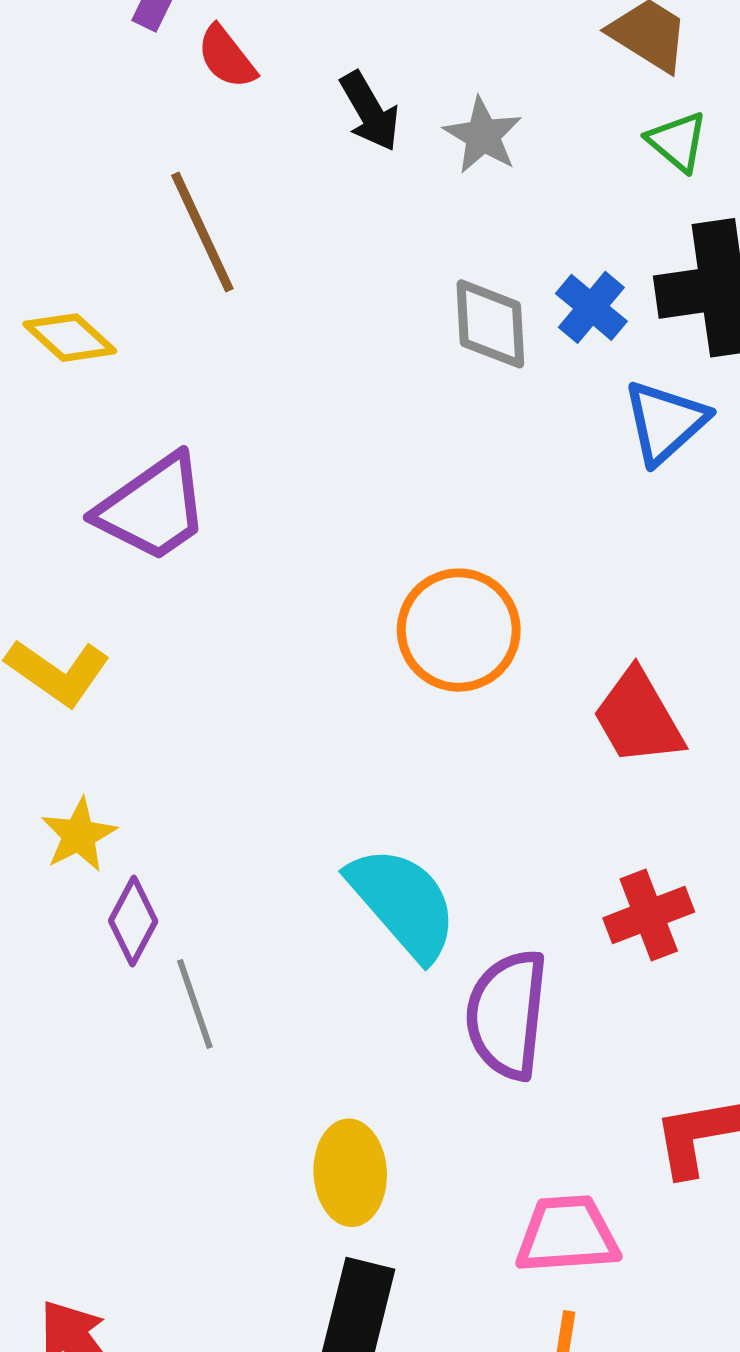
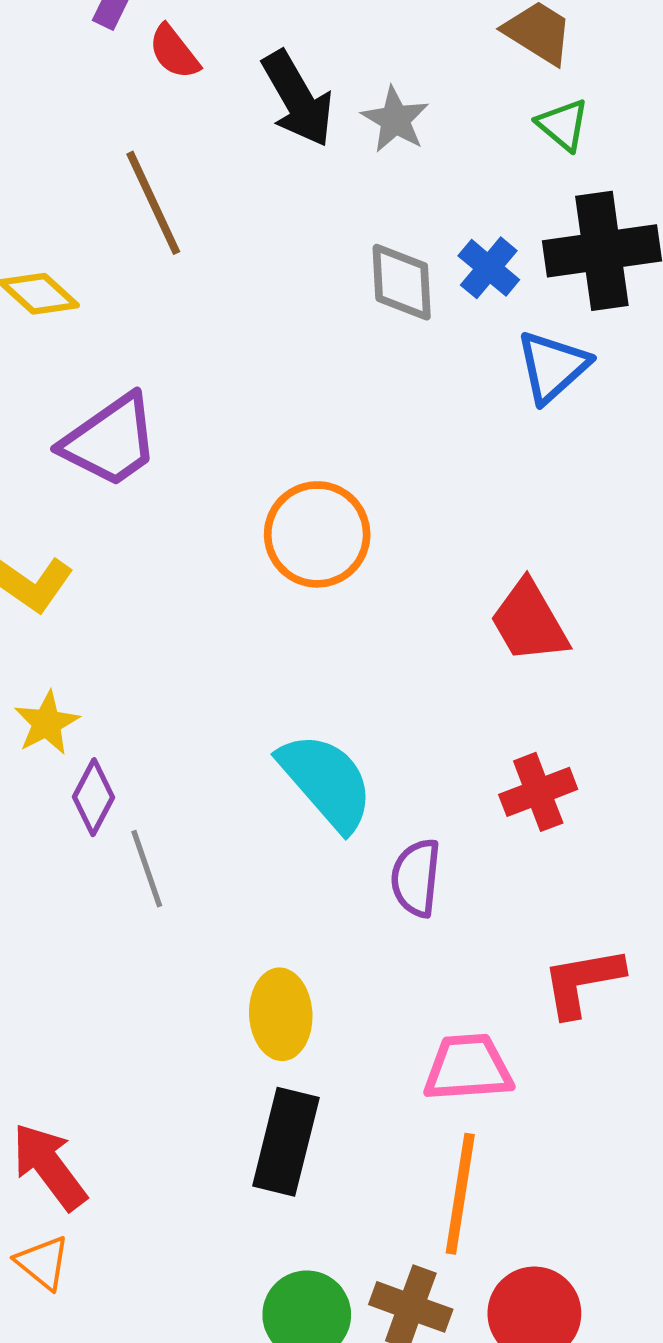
black arrow: (370, 111) -> (298, 99), size x1.4
orange circle: (459, 630) -> (317, 534), moved
purple semicircle: (507, 1014) -> (416, 878), size x0.7

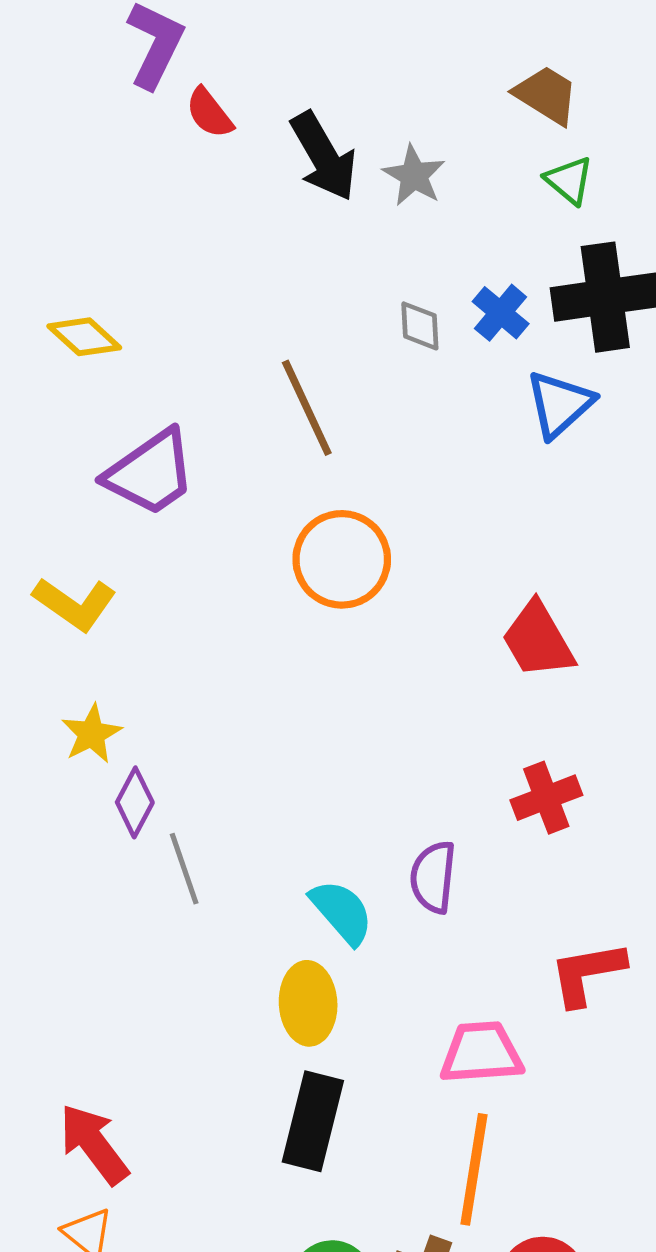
brown line: (153, 203) -> (307, 408), moved
gray diamond: (402, 282) -> (420, 326), size x0.7
cyan semicircle: (326, 782) -> (342, 912), moved, size x0.7

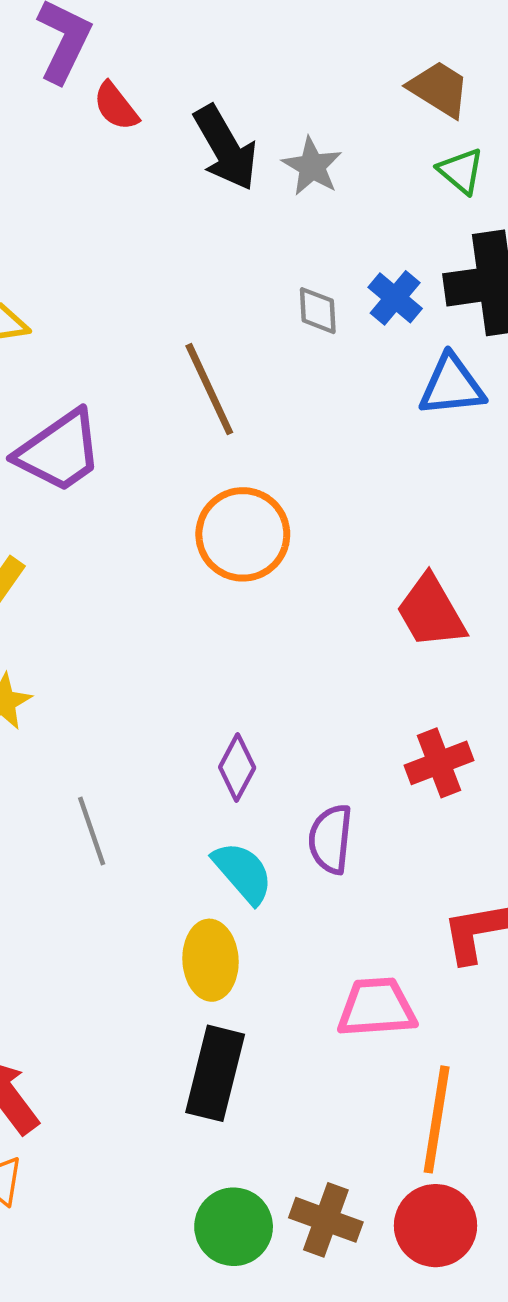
blue triangle: (560, 404) -> (452, 386), turned 36
purple diamond: (135, 802) -> (237, 767), moved
orange line: (474, 1169) -> (437, 1119), moved

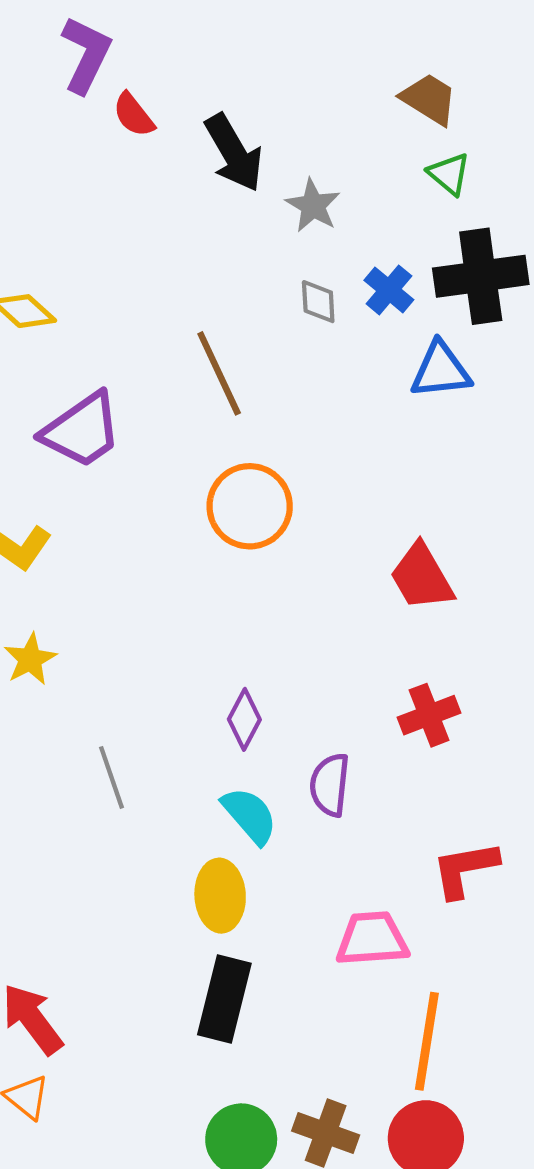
gray star: (312, 166) -> (313, 206), moved

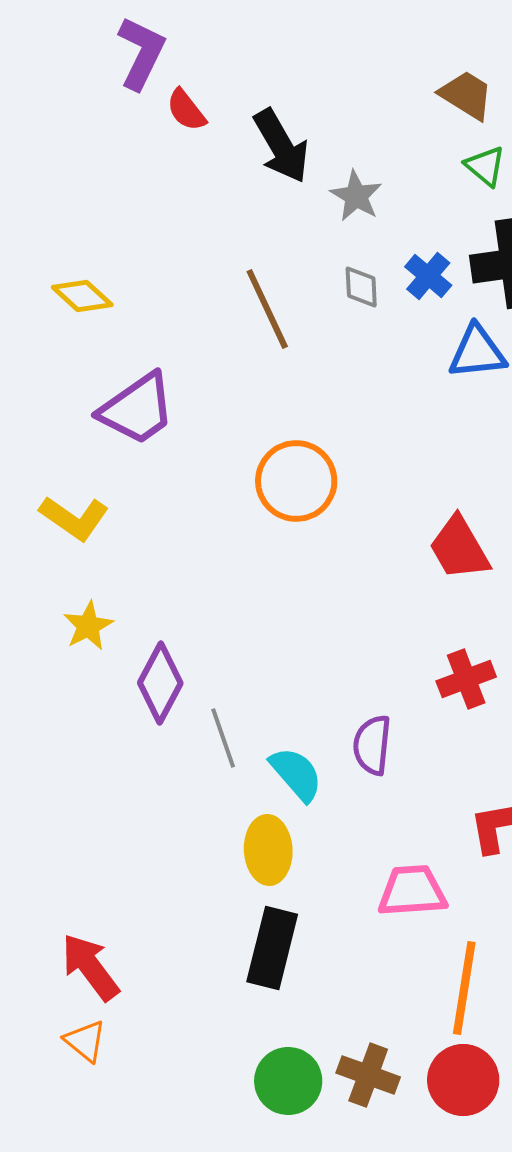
brown line: (219, 373) -> (267, 309), moved
purple diamond: (244, 719) -> (160, 683), moved, size x1.4
gray line: (111, 777) -> (223, 738), moved

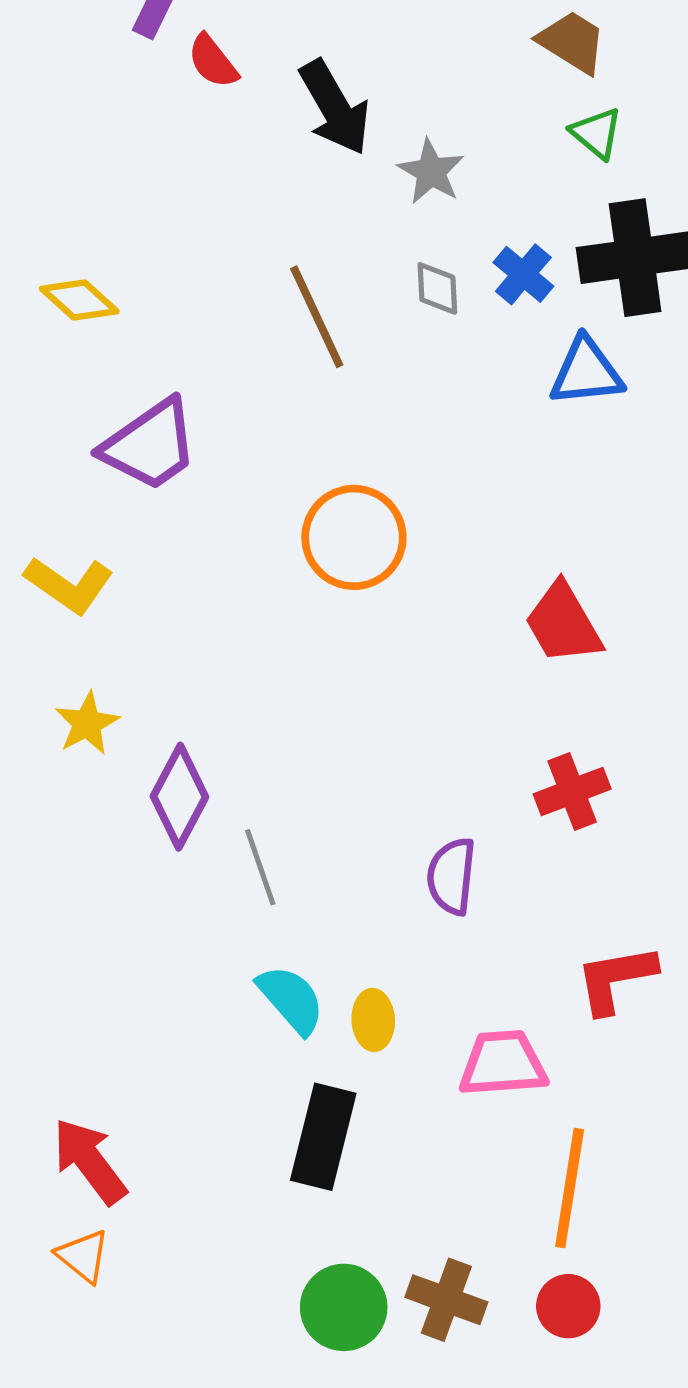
cyan semicircle: (296, 774) -> (291, 999), moved
yellow ellipse: (268, 850) -> (373, 1020), moved, size x0.7
red circle: (463, 1080) -> (568, 1306), size x0.7

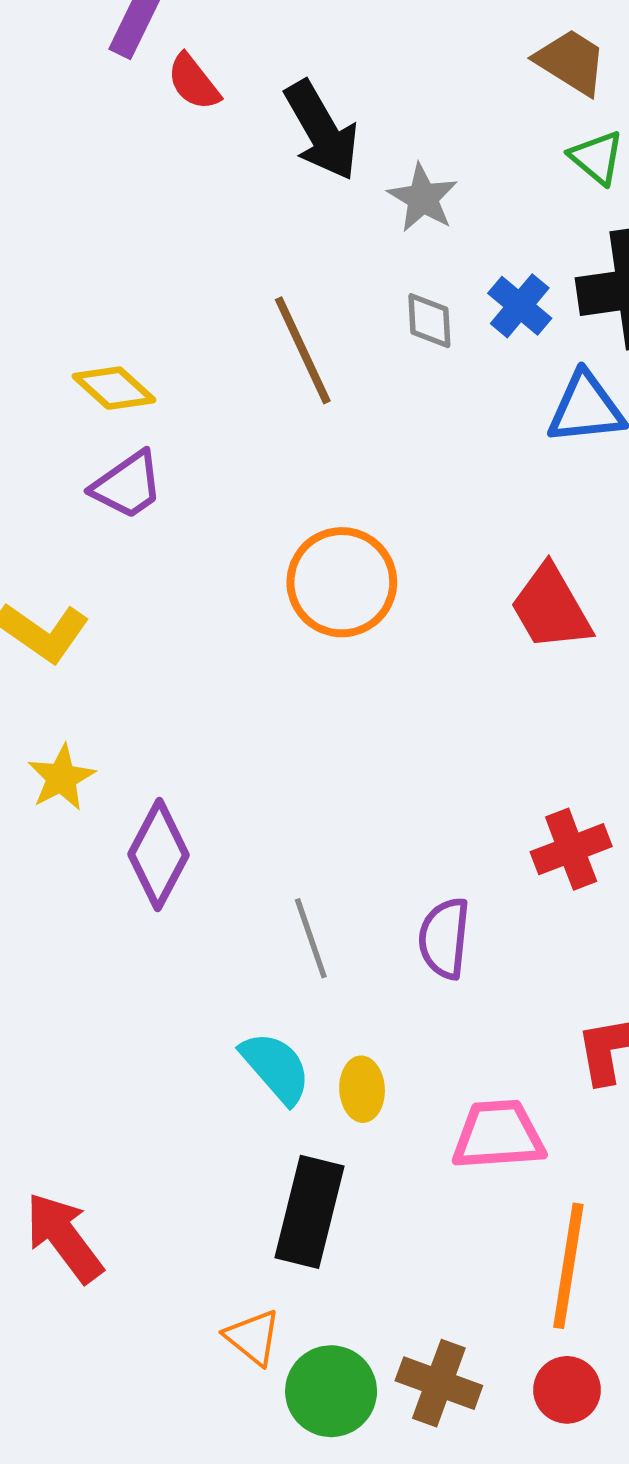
yellow diamond: (79, 300) -> (114, 388), moved
purple trapezoid: (150, 445) -> (127, 485), size x0.7
red trapezoid: (563, 623) -> (551, 608), moved
gray line: (260, 867) -> (311, 938), moved
orange triangle: (83, 1256) -> (253, 1337), moved

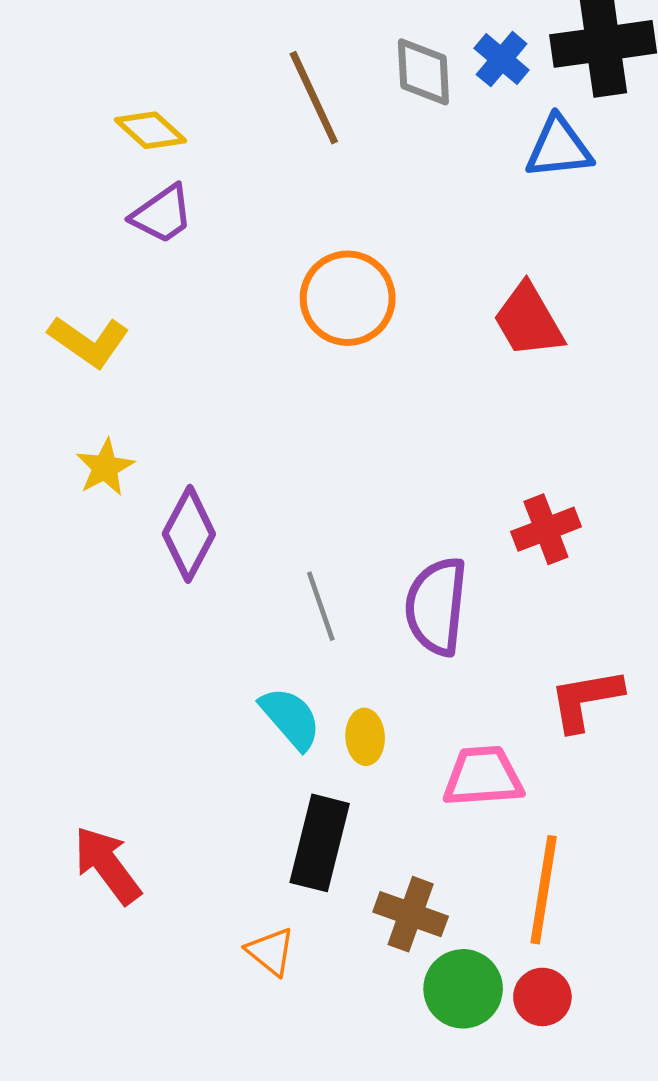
gray diamond: (429, 321) -> (423, 72), size x1.4
purple semicircle: (444, 938) -> (436, 606), size x1.4
brown cross: (439, 1383) -> (411, 914), moved
green circle: (331, 1391) -> (463, 989), moved

